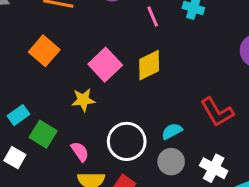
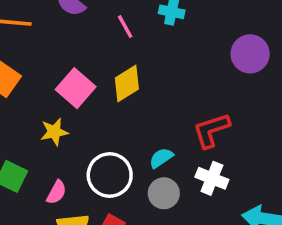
red L-shape: (217, 112) -> (211, 130), turned 108
pink semicircle: (80, 152) -> (56, 192), turned 70
white cross: (214, 168) -> (212, 178), moved

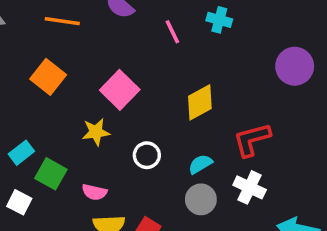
yellow diamond: (127, 84) -> (200, 102), moved
white circle: (110, 175) -> (147, 155), moved, size x0.6
pink semicircle: (56, 192) -> (94, 192), turned 70

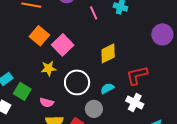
orange square: (48, 77) -> (39, 36), moved
white circle: (147, 155) -> (77, 82), size x1.6
gray circle: (201, 199) -> (94, 109), moved

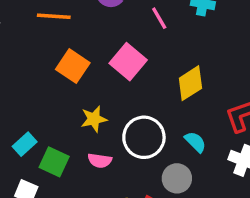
pink square: (63, 45) -> (128, 62), moved
cyan semicircle: (107, 88) -> (195, 142), turned 80
pink semicircle: (47, 103) -> (100, 161), moved

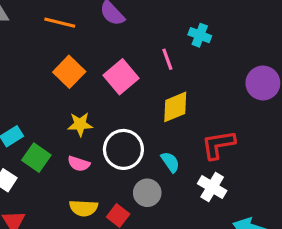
pink line: (159, 18) -> (167, 59), moved

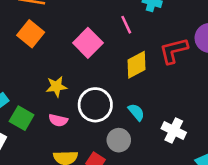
orange square: (69, 72) -> (31, 34), moved
red L-shape: (218, 145) -> (174, 51), moved

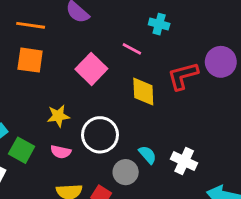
pink line: (126, 25) -> (132, 49), turned -36
orange square: (31, 34) -> (30, 60), turned -30
yellow diamond: (136, 65) -> (143, 92), turned -64
cyan semicircle: (136, 112) -> (148, 155), moved

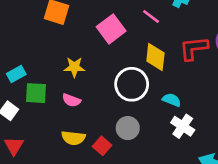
white circle: (100, 135) -> (132, 84), moved
green square: (22, 150) -> (36, 93), turned -35
cyan semicircle: (148, 155) -> (172, 100), moved, turned -36

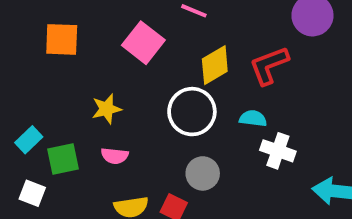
red L-shape: (194, 48) -> (269, 65), moved
yellow diamond: (155, 57) -> (215, 65), turned 68

